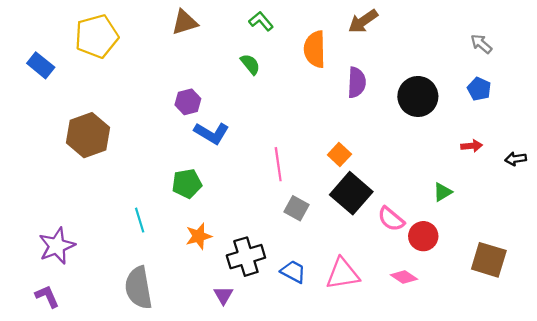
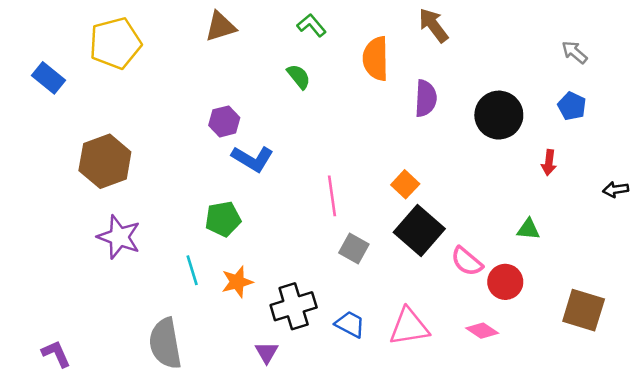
brown arrow: (363, 21) -> (433, 25), turned 88
red arrow: (472, 146) -> (549, 163), moved, turned 102
green triangle: (443, 192) -> (528, 229), turned 36
cyan line: (140, 220) -> (192, 270), moved
purple star: (57, 246) -> (119, 237), moved, turned -30

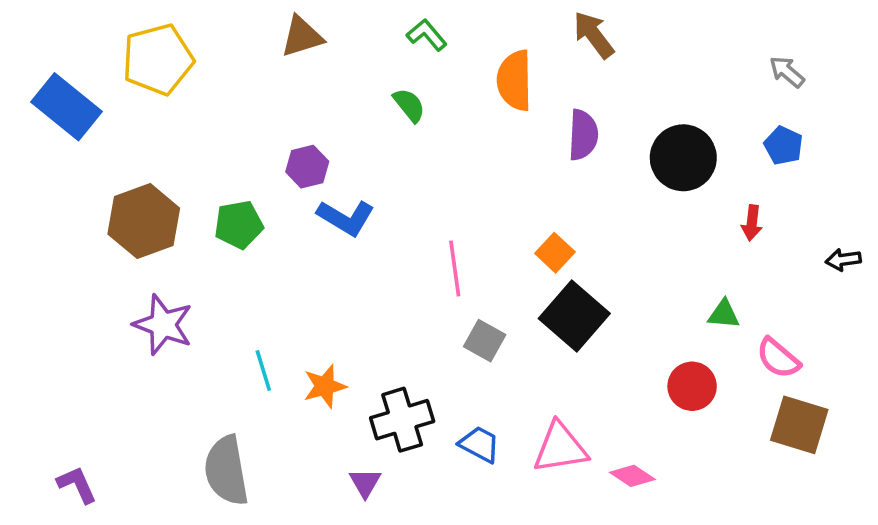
blue rectangle: (48, 78) -> (66, 107), size x1.5
green pentagon: (223, 219) -> (239, 225), moved
pink semicircle: (467, 261) -> (778, 358), moved
pink diamond: (482, 331) -> (632, 476), moved

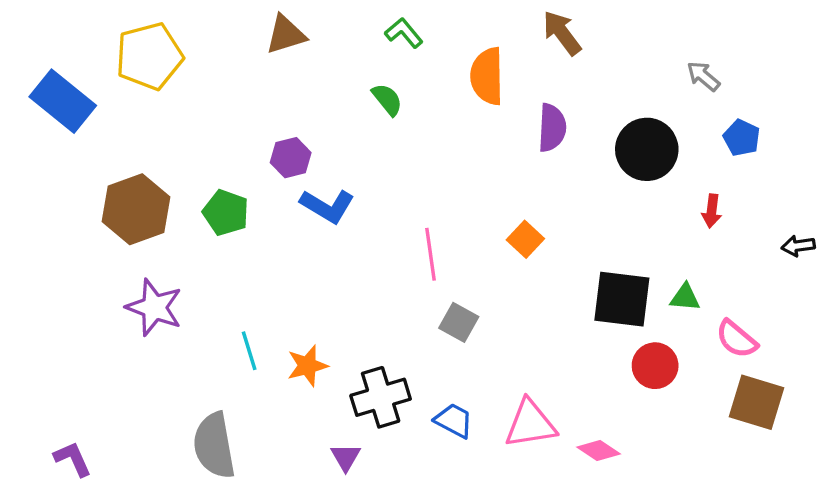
gray arrow: (787, 72) -> (703, 76), moved
green pentagon: (239, 225) -> (226, 213), turned 30
black square: (574, 316) -> (622, 299), moved, turned -34

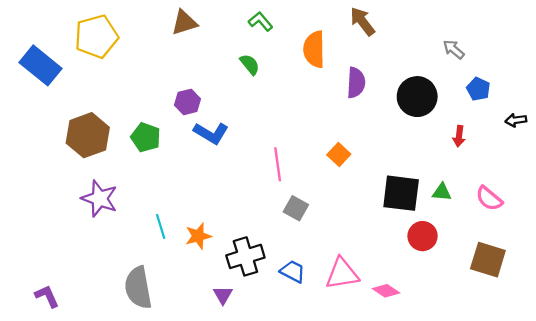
black arrow: (798, 246) -> (516, 120), moved
pink semicircle: (737, 339) -> (489, 199), moved

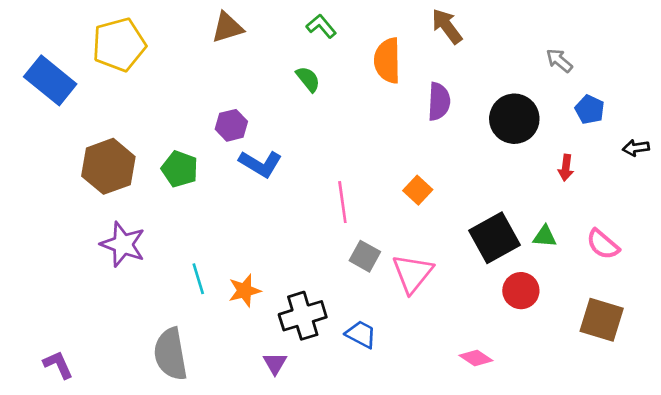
black square: (401, 193) -> (494, 238), turned -36
pink triangle: (342, 274) -> (412, 273), moved, turned -42

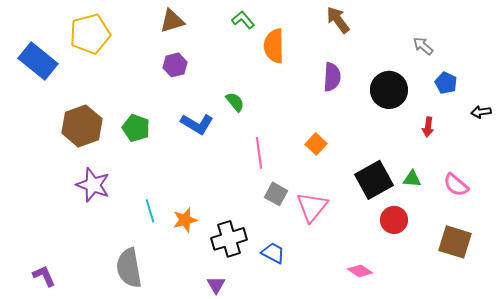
orange semicircle: (387, 61) -> (274, 46), moved
green semicircle: (308, 79) -> (235, 102), moved
purple hexagon: (231, 125) -> (175, 65), moved
purple triangle: (275, 363) -> (216, 285), moved

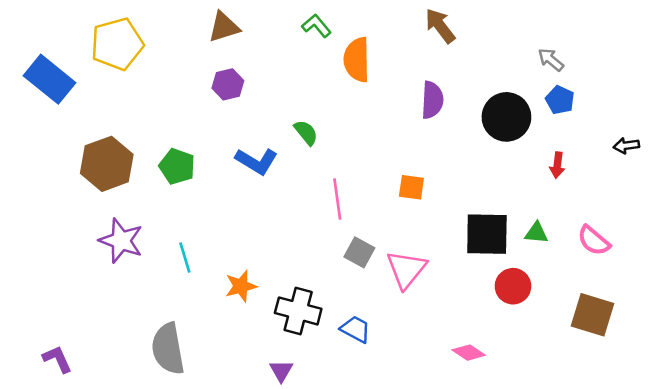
blue pentagon: (446, 83) -> (560, 100), moved
orange square: (316, 144) -> (411, 187), turned -35
black square: (374, 180) -> (487, 234), turned 30
cyan line: (150, 211) -> (185, 258), moved
black cross: (229, 239) -> (298, 311), turned 32

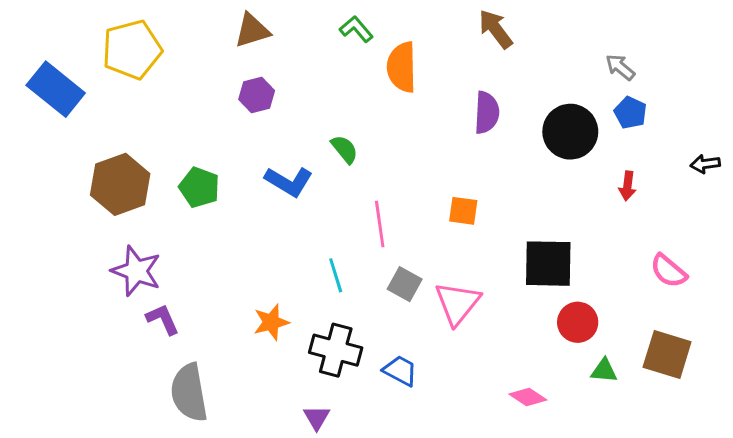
green triangle: (536, 233) -> (604, 371), moved
cyan line: (185, 258) -> (336, 275), moved
purple L-shape: (57, 359) -> (163, 319), moved

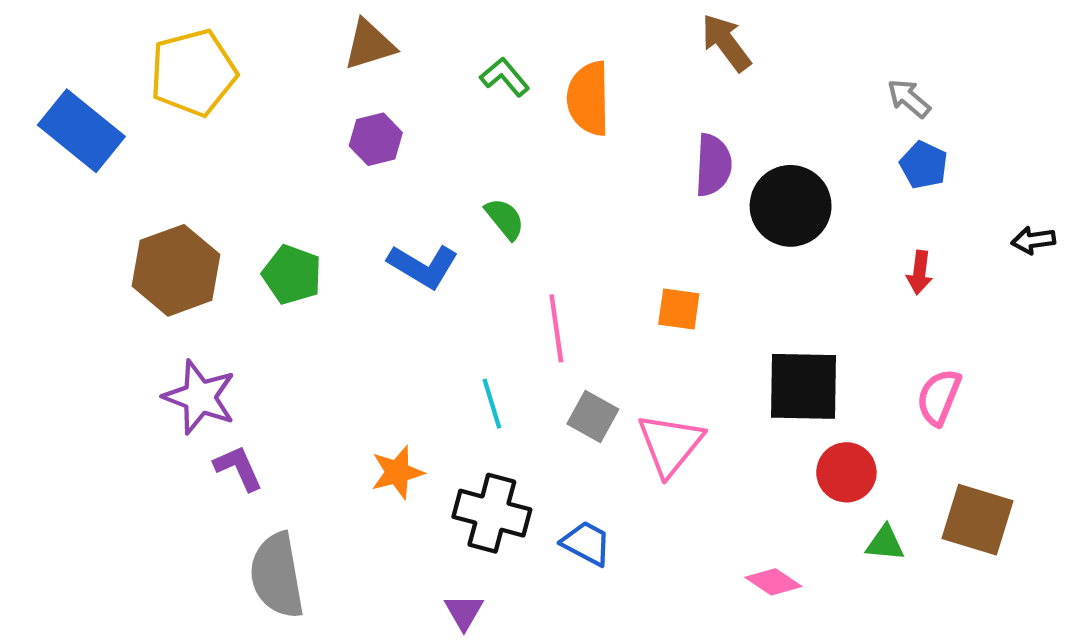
green L-shape: (356, 29) -> (505, 77), moved
black circle: (570, 132) -> (791, 206), moved
pink semicircle: (669, 271) -> (939, 397), moved, turned 72

